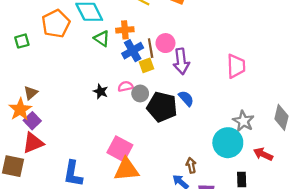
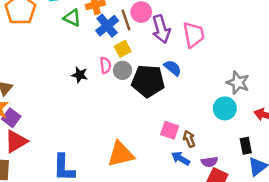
yellow square: (147, 65) -> (123, 49), moved
pink trapezoid: (236, 66) -> (194, 35), moved
pink semicircle: (125, 86) -> (105, 65), turned 104
cyan circle: (228, 143) -> (225, 108), size x0.7
pink square: (120, 149) -> (170, 130), moved, size x0.7

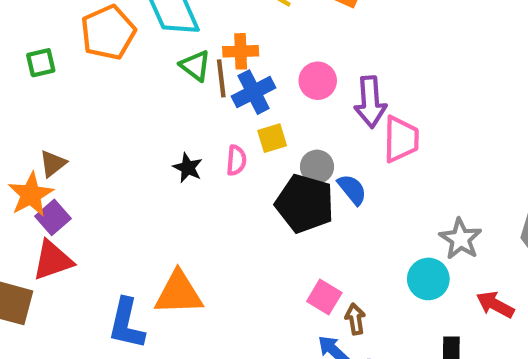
brown line: (126, 20) -> (221, 78), moved
purple arrow: (161, 29) -> (370, 102), moved
gray circle: (122, 70) -> (317, 167), moved
orange triangle: (121, 154) -> (179, 293), moved

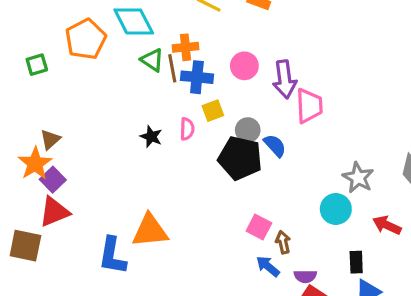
blue cross: (254, 92) -> (197, 77), turned 36

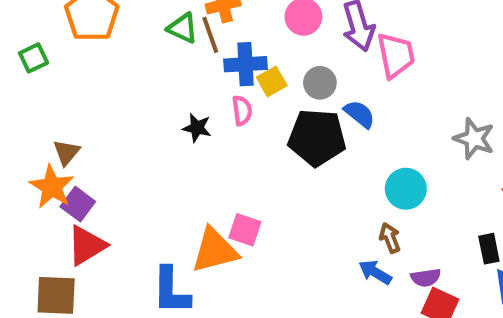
blue cross: (197, 77) -> (246, 64), moved
gray circle: (248, 130) -> (320, 83), moved
cyan circle: (336, 209) -> (406, 189), moved
pink square: (259, 227) -> (245, 230), moved

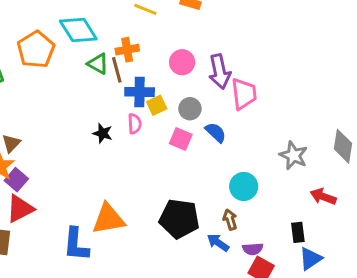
black pentagon: (317, 137) -> (179, 219), moved
pink square: (245, 230) -> (181, 139), moved

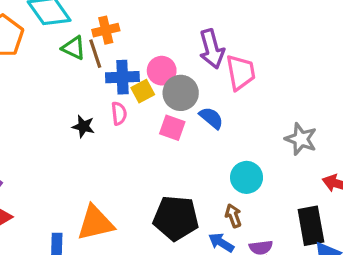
pink circle: (182, 62) -> (162, 71), moved
gray circle: (190, 109) -> (181, 93), size x1.4
black rectangle: (298, 232) -> (311, 226), size x1.6

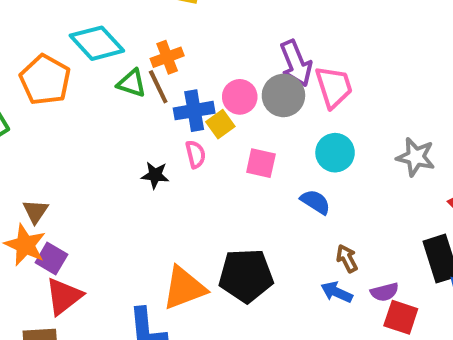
gray circle: (181, 93) -> (283, 95), moved
blue semicircle: (211, 118) -> (315, 202), moved
cyan circle: (247, 177) -> (335, 153), moved
black pentagon: (176, 218) -> (246, 276), moved

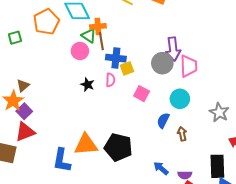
orange cross: (167, 57) -> (98, 26), moved
pink circle: (240, 97) -> (80, 51), moved
blue semicircle: (315, 202) -> (163, 120), turned -112
brown arrow: (347, 258) -> (182, 134), moved

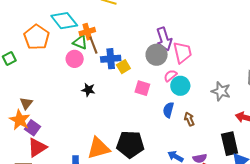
pink semicircle: (110, 80) -> (170, 76), moved, turned -120

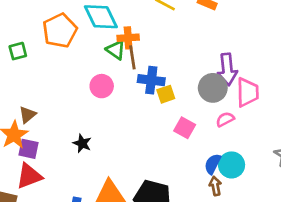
pink circle: (75, 59) -> (102, 86), moved
cyan circle: (180, 86) -> (232, 165), moved
black star: (88, 90) -> (82, 143), moved
brown arrow: (189, 119) -> (215, 186), moved
purple square: (32, 128) -> (29, 149), turned -35

